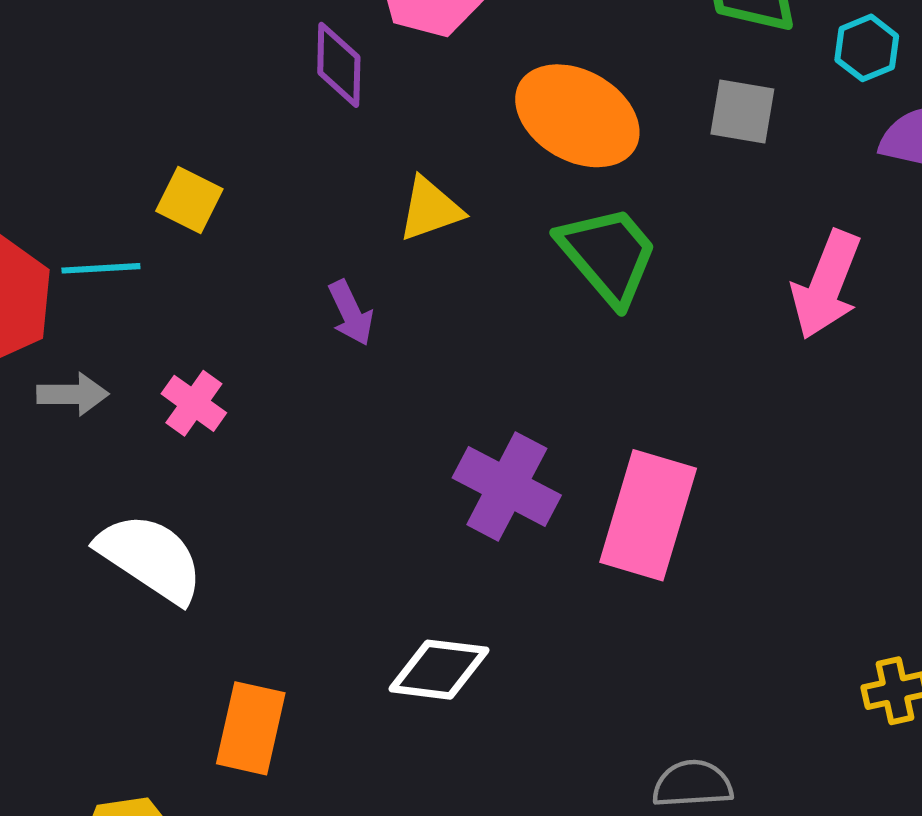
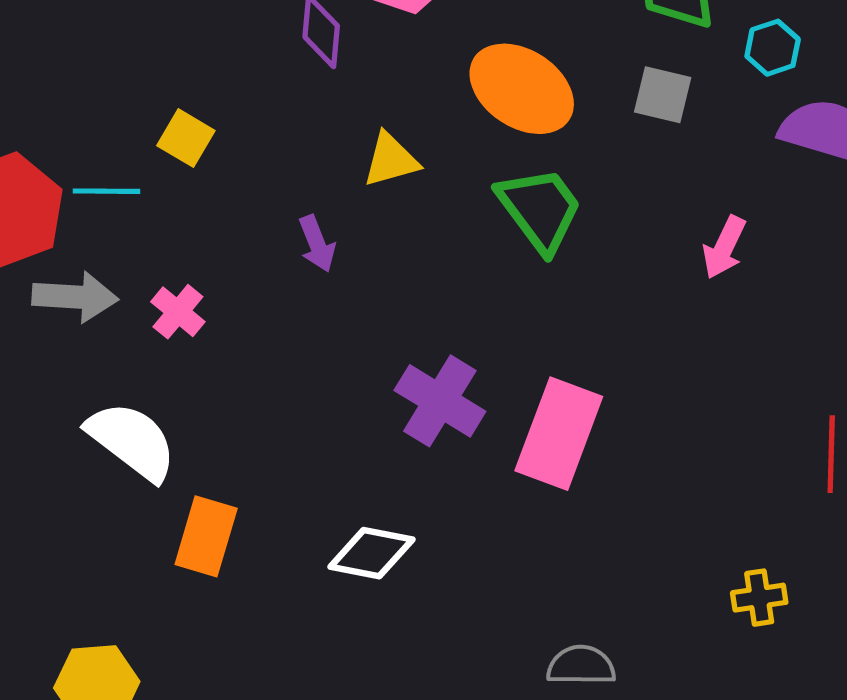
pink arrow: (826, 285) -> (724, 247), size x0.7
gray arrow: (73, 394) -> (75, 297), size x1.4
orange rectangle: (251, 728) -> (206, 536), moved

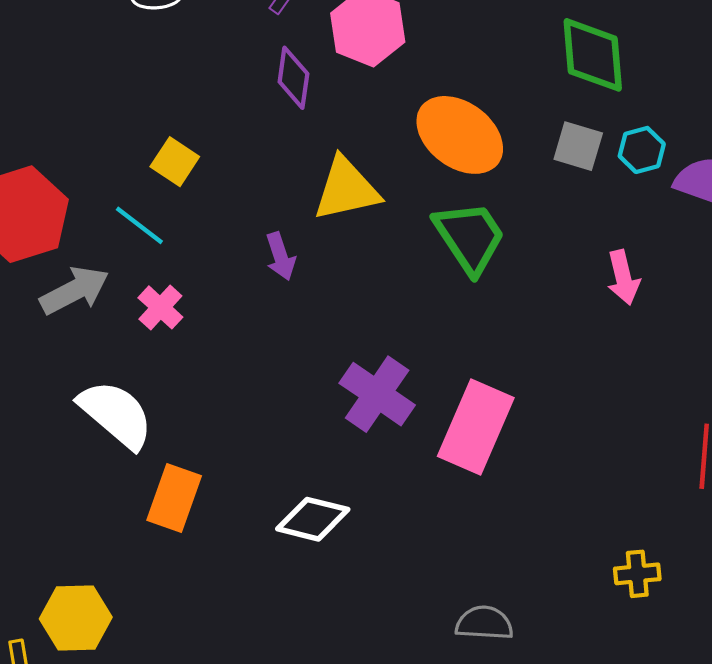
cyan hexagon: (773, 48) -> (642, 150), moved
yellow triangle: (391, 160) -> (346, 189), size x1.4
cyan line: (107, 191) -> (139, 225), moved, turned 34
pink arrow: (724, 247) -> (623, 277), turned -42
gray arrow: (75, 297) -> (75, 290), turned -34

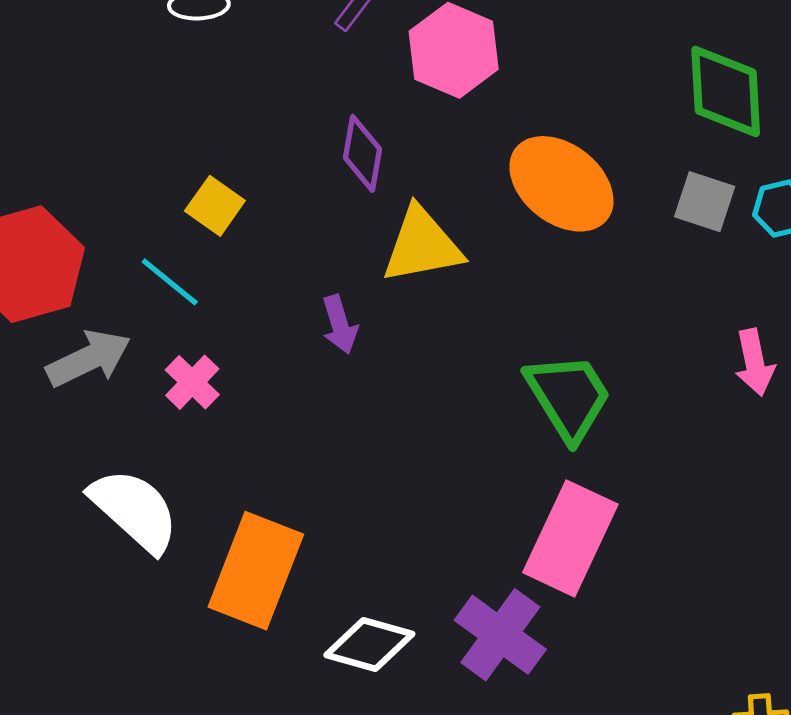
purple diamond: (293, 78) -> (362, 153), moved
green trapezoid: (470, 237) -> (568, 397), moved
purple cross: (377, 394) -> (500, 635), moved
orange rectangle: (174, 498) -> (256, 571), moved, size x1.4

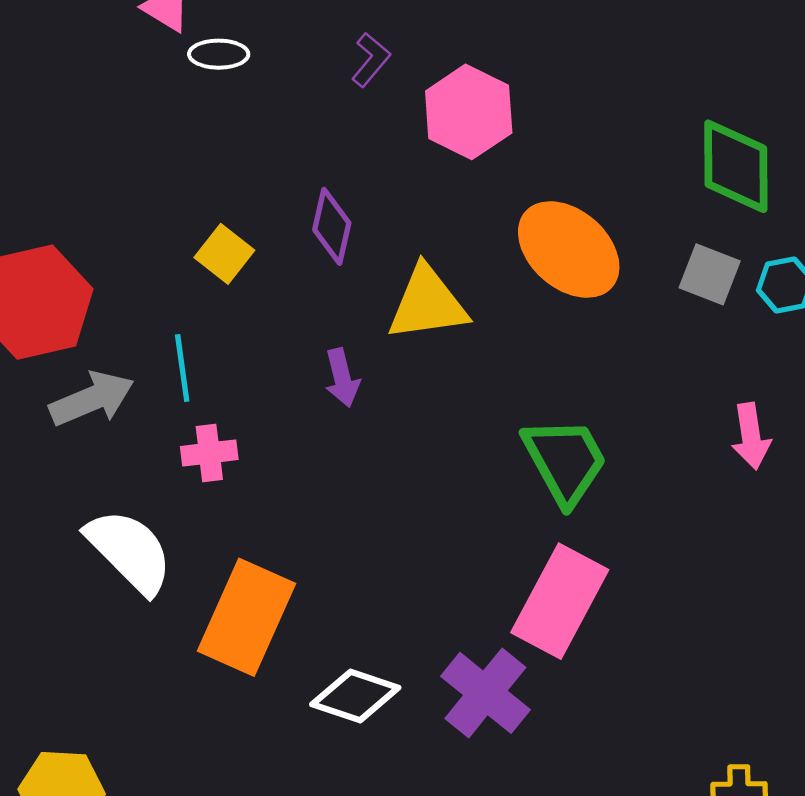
purple diamond: (362, 153) -> (332, 226), moved
cyan line: (170, 282) -> (182, 368), moved, turned 40
pink cross: (192, 382) -> (209, 453), moved, turned 36

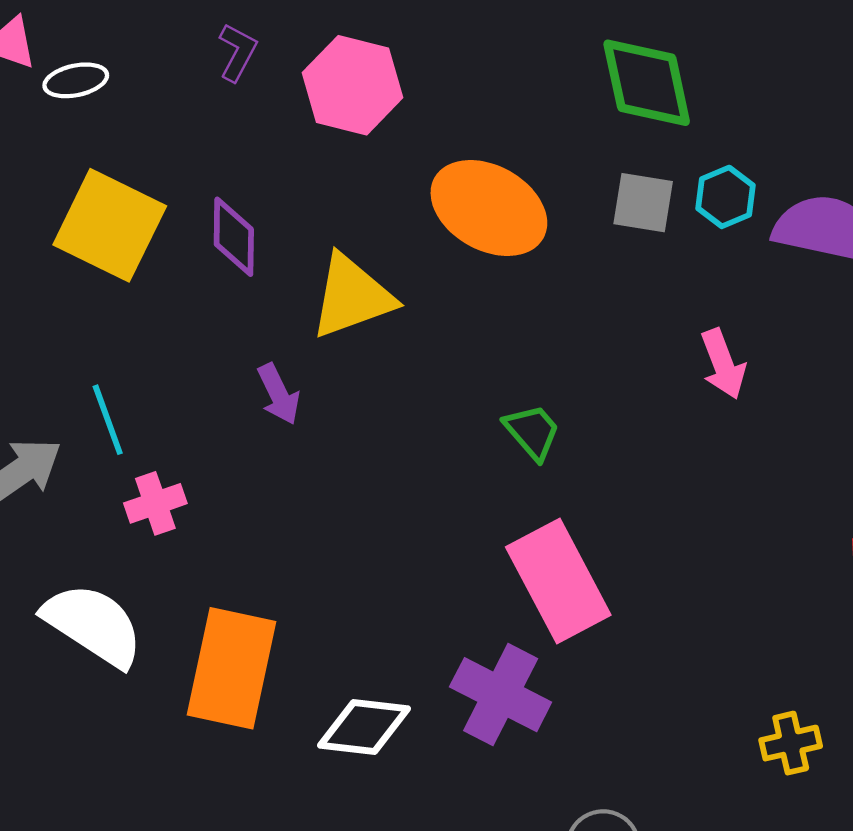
yellow square: (224, 254) -> (110, 225), moved, size x1.8
green trapezoid: (565, 461) -> (532, 432), size x0.6
pink rectangle: (560, 601) -> (558, 581), turned -44

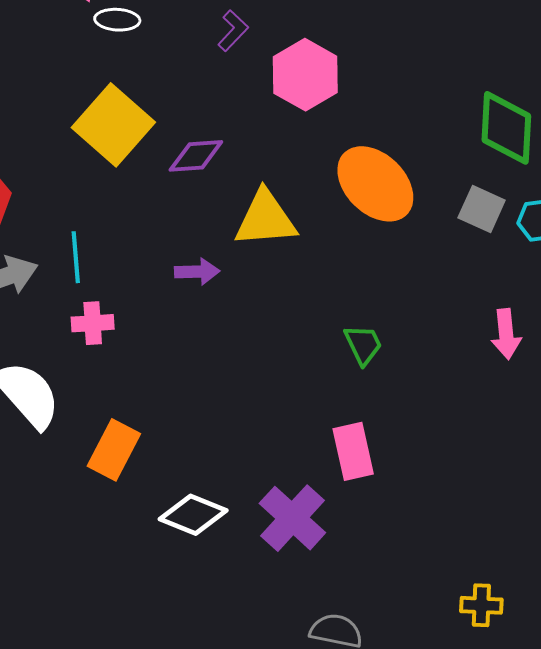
purple diamond: (234, 237) -> (196, 156), turned 70
purple arrow: (279, 394) -> (197, 272), turned -81
pink rectangle: (558, 581) -> (353, 451), size x0.7
orange rectangle: (232, 668) -> (114, 450), size x0.7

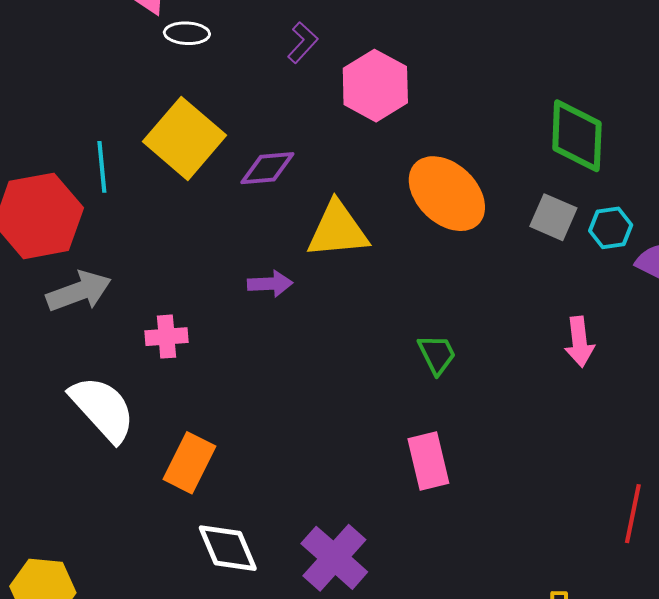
cyan line: (76, 257) -> (102, 167), moved
white diamond: (193, 515) -> (228, 548), moved, turned 46
purple cross: (292, 518) -> (334, 558), moved

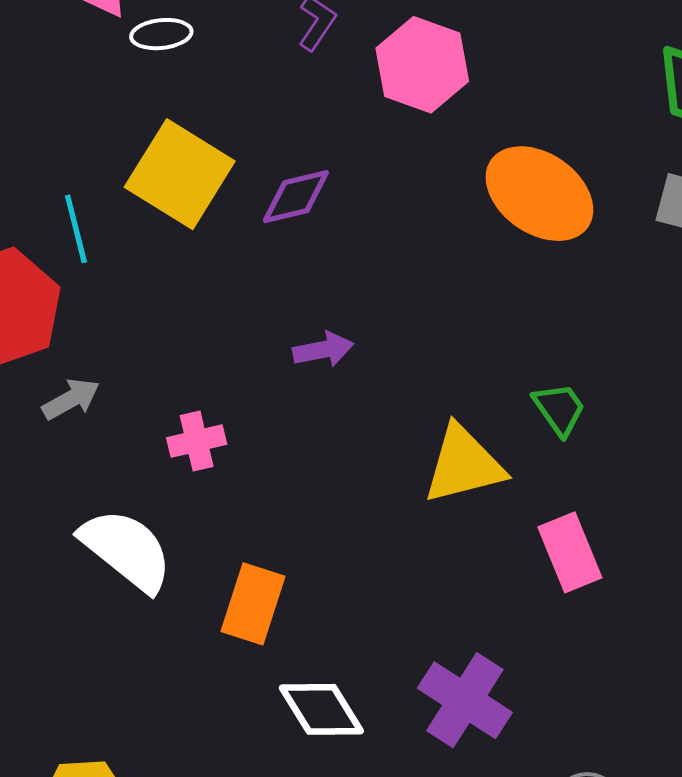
yellow triangle: (338, 230) -> (464, 465), moved
gray arrow: (79, 291) -> (71, 399), size x0.7

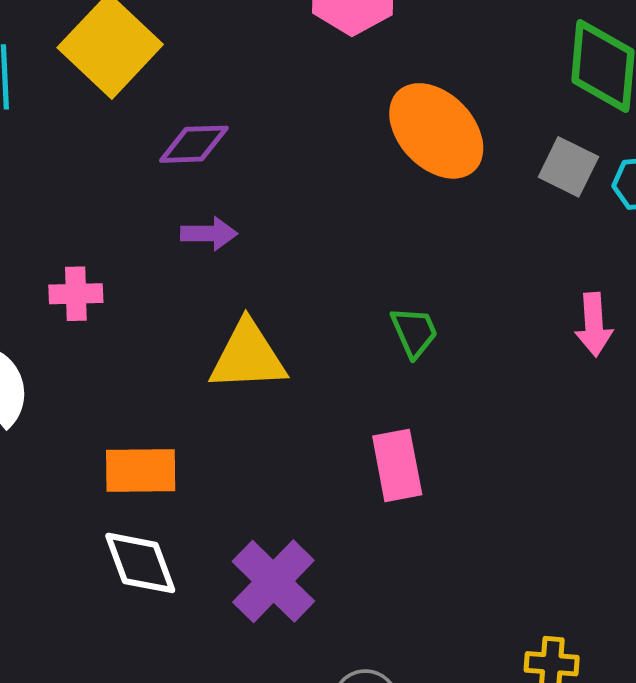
purple diamond: (296, 197) -> (194, 144), moved
yellow triangle: (464, 465) -> (248, 356), moved
orange rectangle: (253, 604) -> (141, 471), moved, turned 60

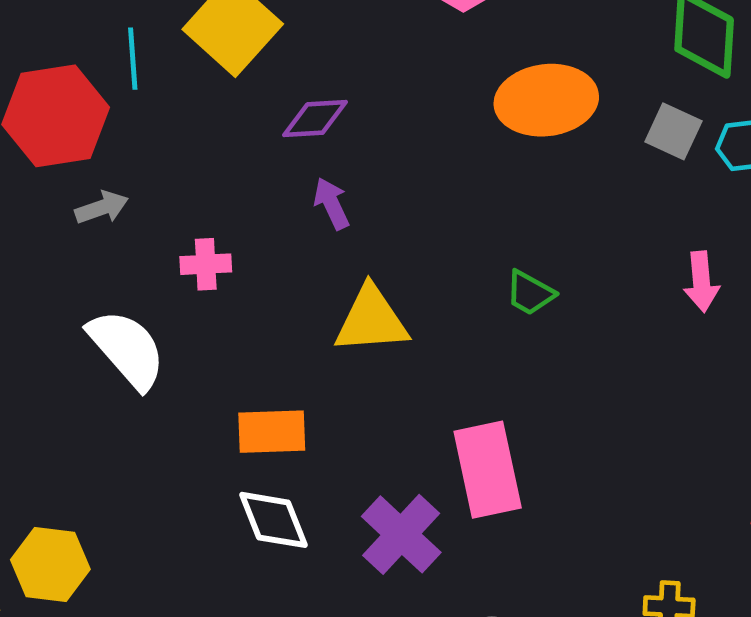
orange ellipse: (436, 131) -> (546, 100), turned -52
purple arrow: (209, 234) -> (332, 204), turned -114
green trapezoid: (414, 332) -> (530, 293), turned 144
pink rectangle: (397, 465) -> (488, 470), moved, size x1.4

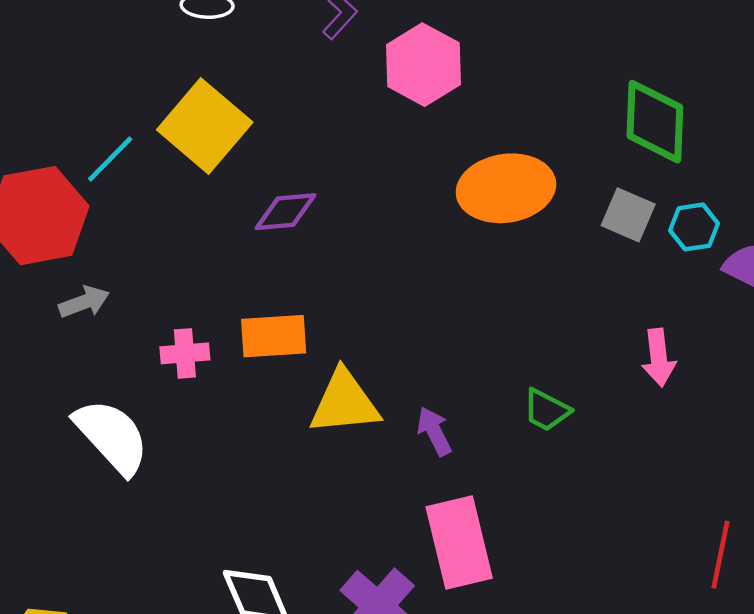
cyan line: (133, 59) -> (110, 159), turned 50
purple arrow: (332, 204) -> (434, 431), moved
green trapezoid: (530, 293) -> (546, 410), moved
orange rectangle: (272, 432) -> (274, 336), moved

